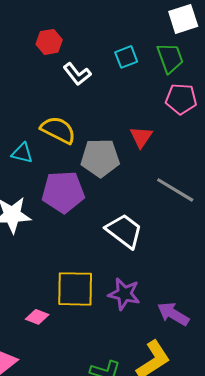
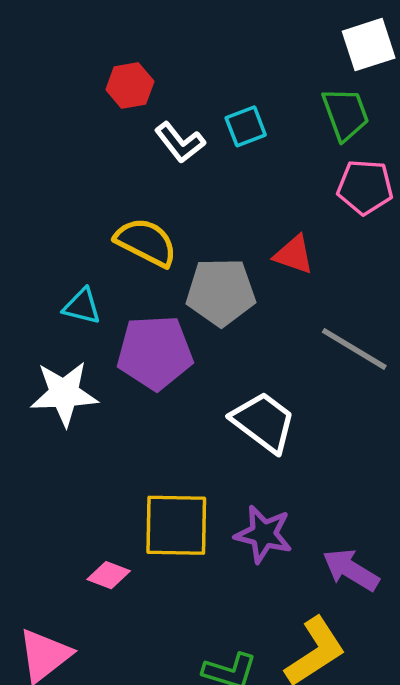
cyan square: (126, 57) -> (246, 126), moved
red triangle: (141, 137) -> (294, 255), turned -45
cyan triangle: (22, 153) -> (82, 306), moved

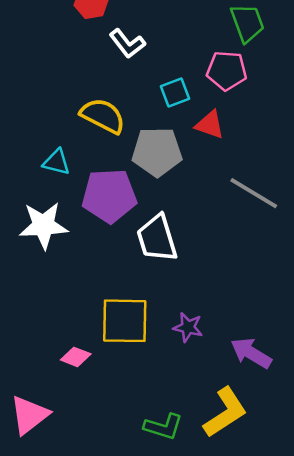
cyan square: (246, 126) -> (175, 93), moved
pink pentagon: (365, 187) -> (227, 71), moved
white trapezoid: (264, 422) -> (157, 238), moved, turned -144
purple star: (264, 534) -> (188, 327), size x0.7

